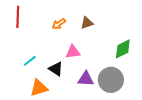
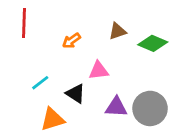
orange arrow: (59, 24) -> (71, 41), moved
green diamond: (123, 49) -> (153, 43), moved, turned 50

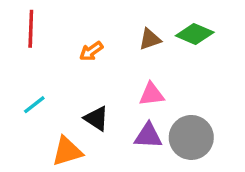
green diamond: (153, 43) -> (195, 34), moved
pink triangle: (99, 70) -> (152, 94), moved
cyan line: (40, 83) -> (34, 105), moved

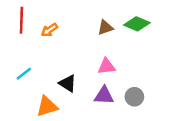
orange arrow: (91, 51) -> (49, 30), moved
gray circle: (191, 137) -> (134, 97), size x0.6

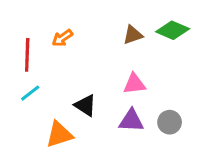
red line: (21, 20) -> (27, 55), moved

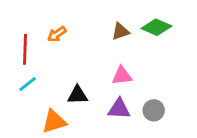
black triangle: (85, 105) -> (78, 95), turned -35

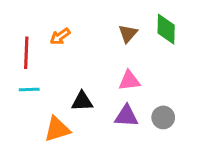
green diamond: (156, 27) -> (166, 29), turned 68
brown triangle: (120, 31) -> (128, 33), turned -30
cyan line: (28, 84) -> (29, 89), turned 36

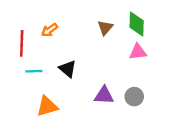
pink triangle: (129, 81) -> (138, 52), moved
cyan line: (29, 89) -> (34, 71), moved
black triangle: (82, 101) -> (68, 69), moved, turned 42

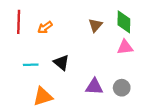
red line: (22, 43) -> (19, 22), moved

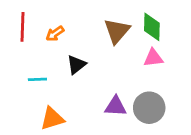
brown triangle: (95, 25) -> (117, 31), size x1.5
black triangle: (61, 63) -> (76, 65), moved, turned 42
gray circle: (122, 88) -> (149, 108), size x1.5

